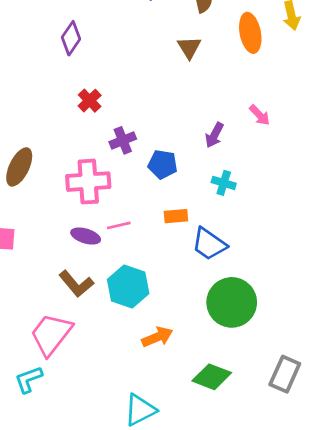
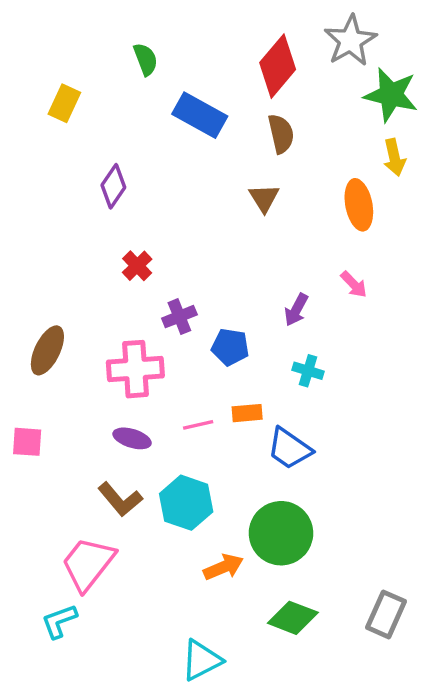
orange ellipse: (250, 33) -> (359, 205), moved
pink line: (119, 225) -> (198, 425), moved
green circle: (232, 302) -> (281, 533), moved

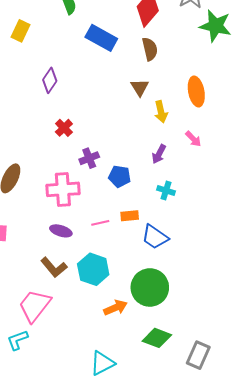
yellow arrow: (394, 157) -> (161, 112), moved
gray rectangle: (386, 614) -> (198, 355), moved

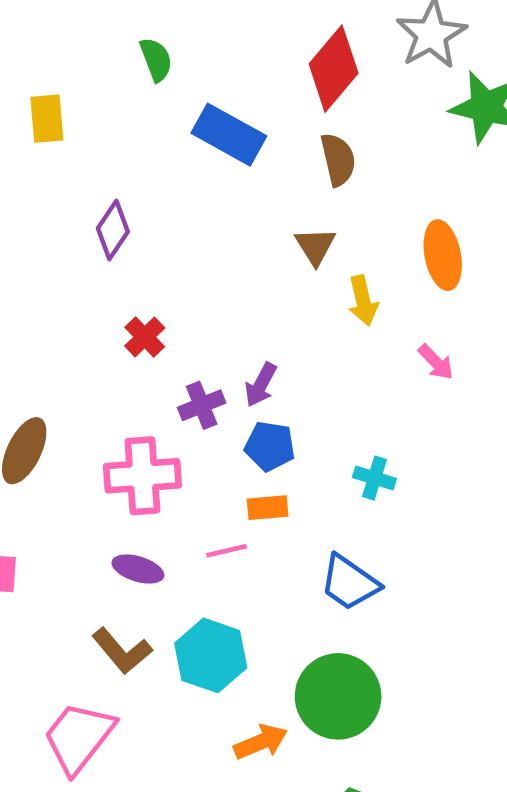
yellow rectangle: (20, 31) -> (47, 119), turned -30
purple arrow: (159, 154) -> (261, 385), moved
orange rectangle: (130, 216) -> (268, 508), moved

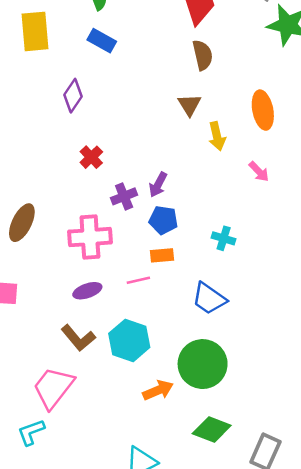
yellow rectangle: (47, 119) -> (35, 31), size x1.4
blue rectangle: (229, 135) -> (102, 41), moved, size x0.7
purple ellipse: (138, 569) -> (87, 291), turned -36

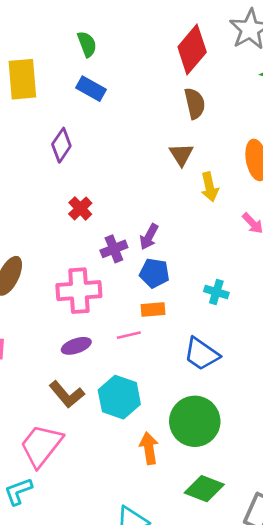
orange arrow: (158, 390) -> (149, 448), turned -76

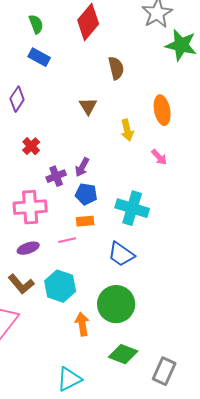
red diamond: (192, 50) -> (88, 22), moved
brown triangle: (181, 155) -> (88, 106), moved
cyan cross: (216, 292) -> (132, 208), size x1.8

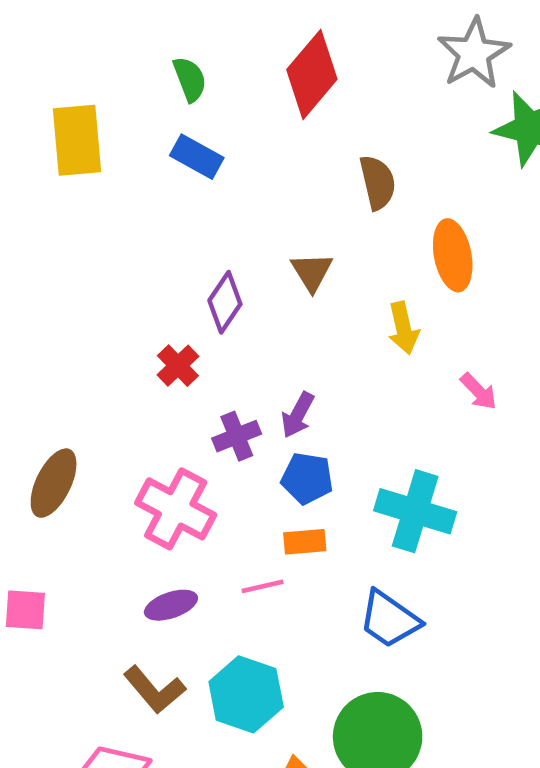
purple diamond: (17, 99) -> (225, 302), moved
orange ellipse: (162, 110) -> (453, 255), moved
pink cross: (30, 207) -> (176, 509), turned 32

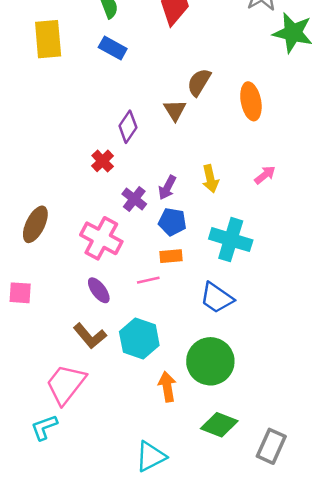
brown semicircle: (378, 182) -> (199, 82), moved, turned -136
yellow arrow: (403, 328) -> (210, 179), moved
pink arrow: (479, 391) -> (265, 175), turned -85
purple cross: (237, 436) -> (134, 199), turned -30
purple ellipse: (171, 605) -> (99, 290), turned 72

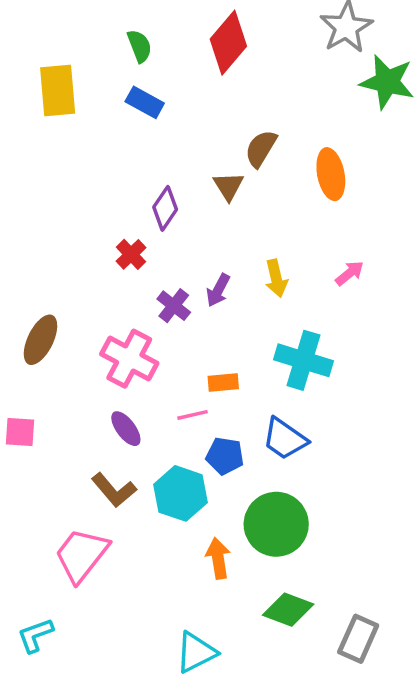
blue pentagon: (172, 222) -> (225, 456), moved
cyan L-shape: (44, 427) -> (35, 635), moved

